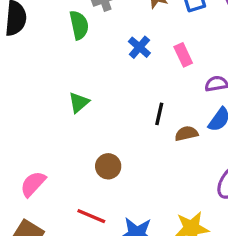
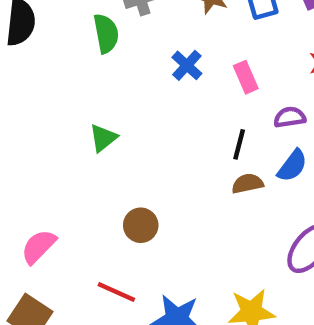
black line: (159, 114) -> (239, 144), moved

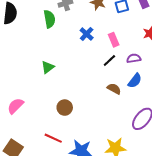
black line: (239, 144) -> (109, 61), moved, turned 32
brown semicircle: (247, 184) -> (114, 89), turned 40
pink semicircle: (39, 247) -> (15, 106), moved

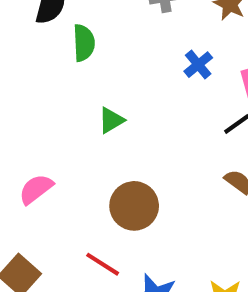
green semicircle: (49, 19) -> (84, 43), moved
brown circle: (65, 108) -> (134, 206), size x1.5

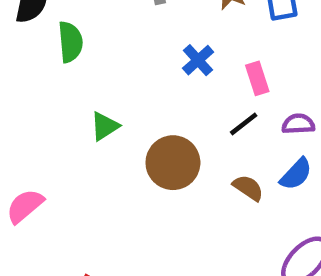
brown circle: (134, 206) -> (173, 163), moved

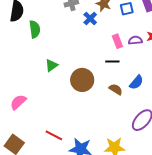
blue cross: (198, 60) -> (90, 18), moved
black line: (244, 124) -> (112, 61), turned 40
purple semicircle: (298, 124) -> (135, 40), moved

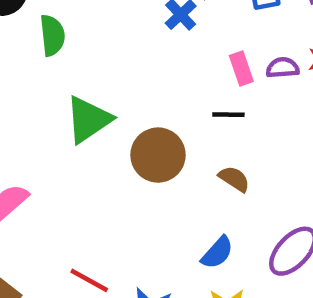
green triangle: (51, 65) -> (88, 120), size x1.6
blue semicircle: (136, 82) -> (217, 253), moved

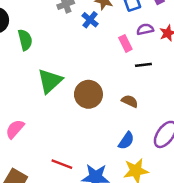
purple semicircle: (283, 68) -> (145, 29), moved
black line: (228, 115) -> (143, 65), moved

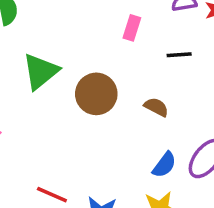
pink rectangle: (125, 43) -> (132, 28), moved, turned 42
blue semicircle: (126, 141) -> (164, 165), moved

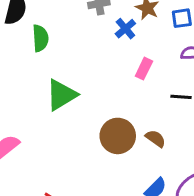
brown circle: (96, 94) -> (118, 136), moved

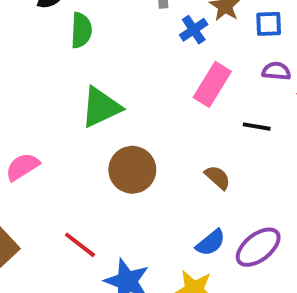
pink rectangle: (144, 69) -> (212, 84), size x1.5
brown circle: (118, 136) -> (132, 170), moved

